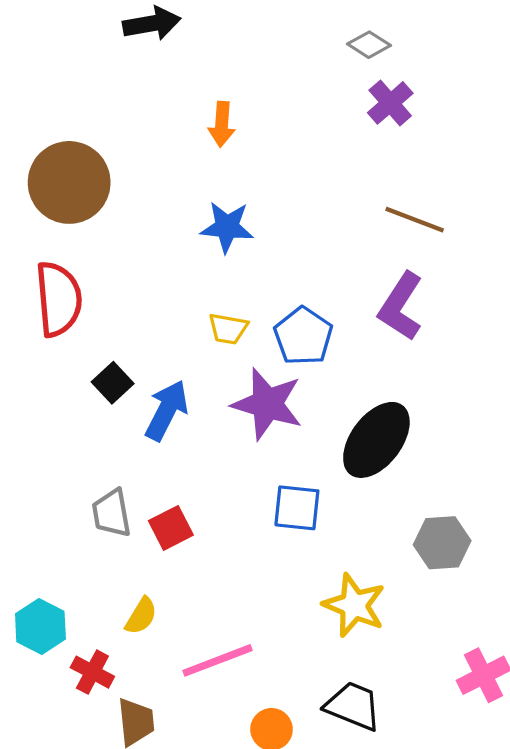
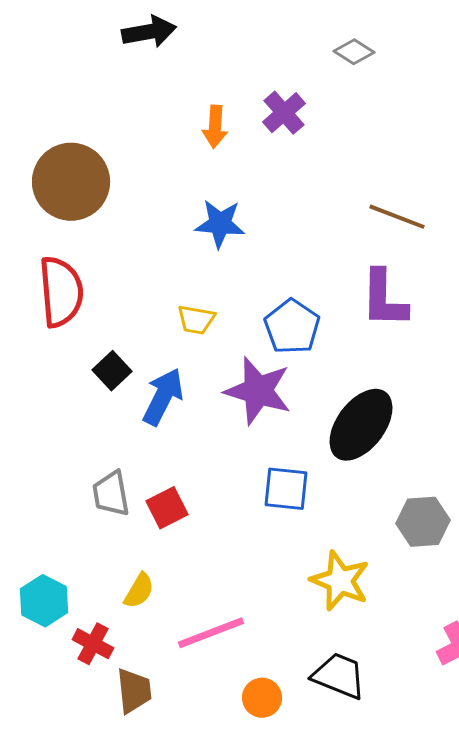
purple cross: (390, 103) -> (284, 113), moved
purple L-shape: (401, 306) -> (384, 299), turned -32
yellow trapezoid: (228, 329) -> (196, 320), moved

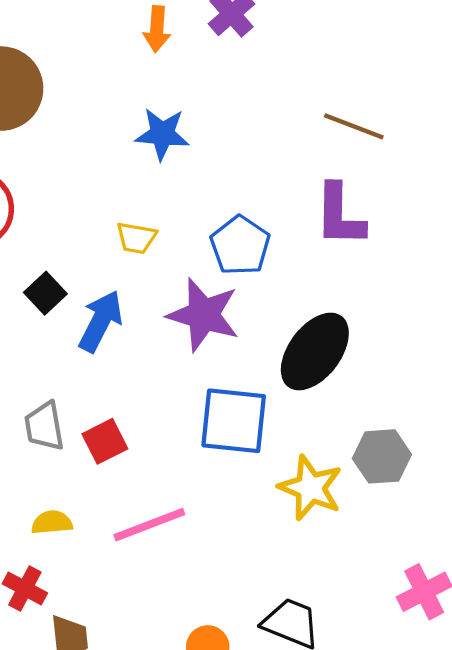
blue square: (286, 489) -> (234, 421), size x1.4
yellow star: (340, 581) -> (311, 488), moved
yellow semicircle: (139, 591) -> (52, 522), moved, turned -126
pink line: (211, 633) -> (149, 525), moved

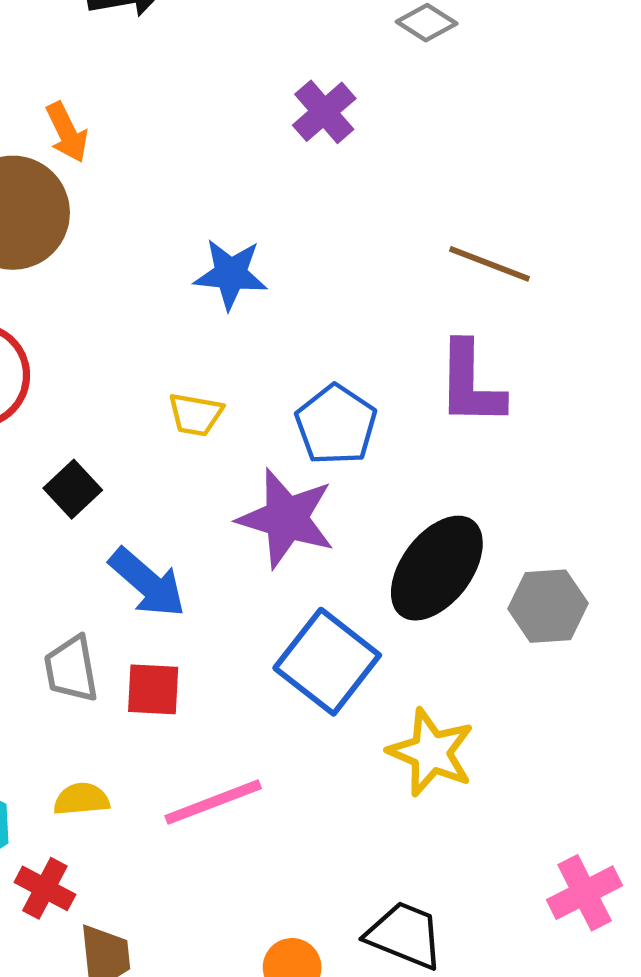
orange arrow: (157, 29) -> (67, 132), moved, turned -30
blue arrow: (101, 321) -> (147, 583), moved, turned 104
blue square: (234, 421) -> (327, 662), turned 32
red square: (105, 441) -> (153, 689), turned 30
gray hexagon: (382, 456) -> (548, 606), moved

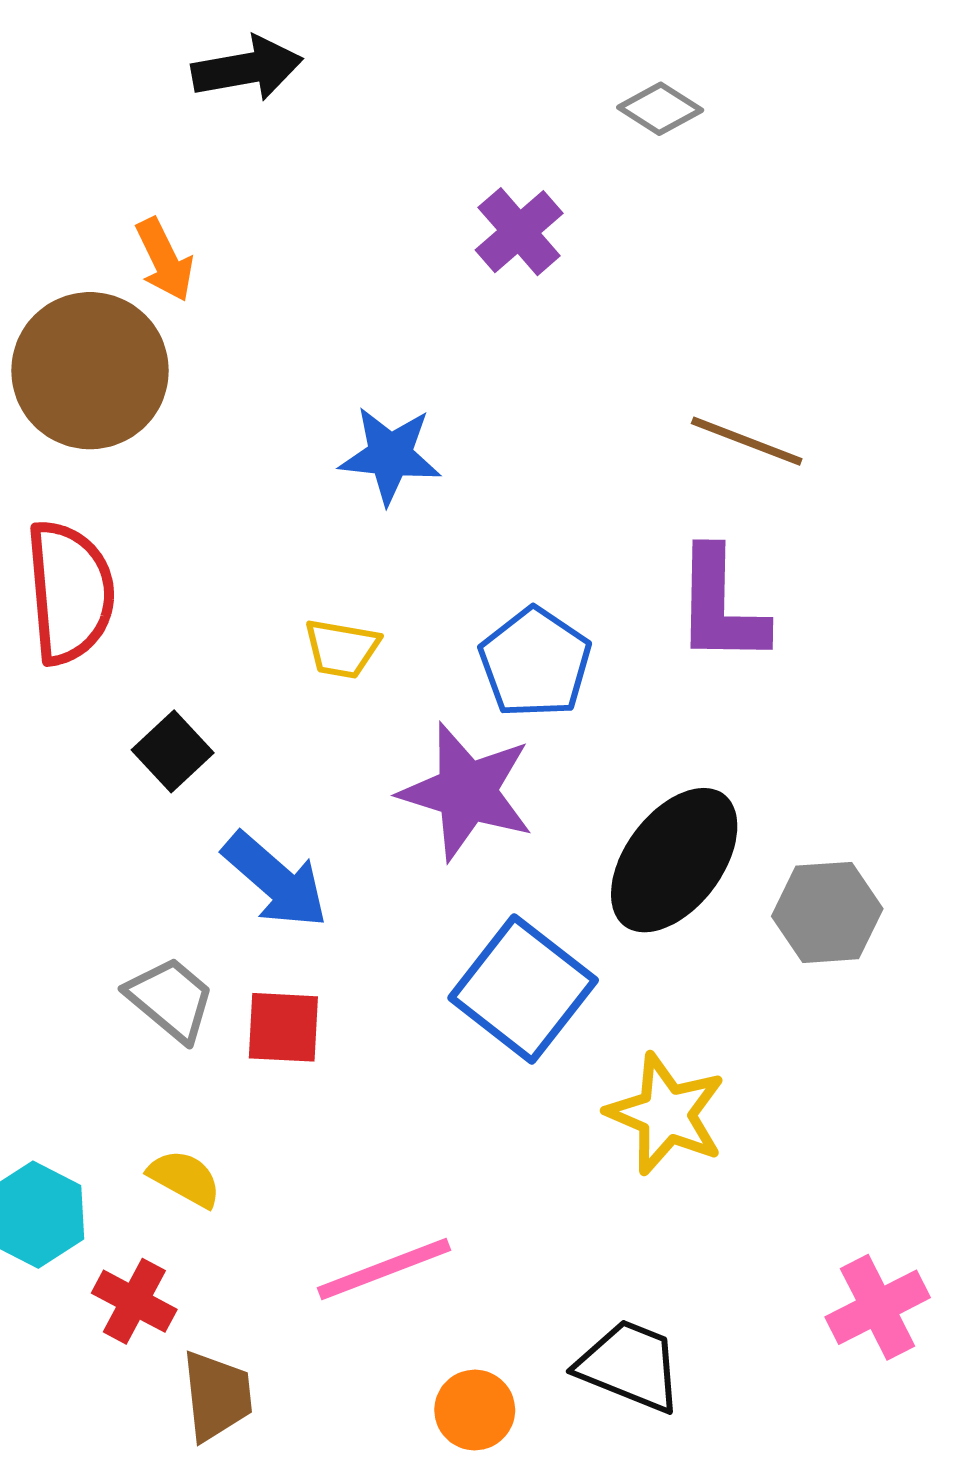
gray trapezoid: (71, 669) -> (171, 999), turned 140
yellow semicircle: (81, 799) -> (185, 1178), turned 34
pink line: (213, 802) -> (384, 1269), moved

